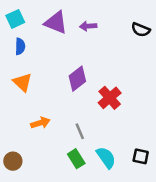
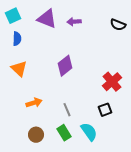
red cross: (110, 98) -> (112, 82), moved
black square: (141, 156) -> (105, 110), moved, turned -32
brown circle: (13, 161) -> (36, 135), moved

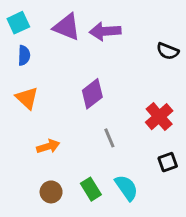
purple arrow: (74, 22) -> (105, 31), size x1.5
black semicircle: (118, 25) -> (168, 51), moved
gray line: (67, 110) -> (109, 138), moved
black square: (105, 110) -> (168, 162), moved

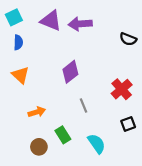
green rectangle: (91, 189) -> (63, 135), moved

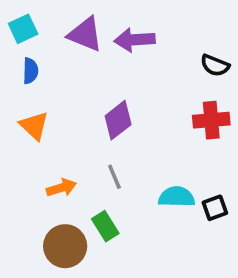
red cross: (122, 89) -> (211, 120), moved, turned 36
gray line: (84, 105) -> (114, 177), moved
cyan semicircle: (97, 144) -> (177, 197), moved, turned -54
brown circle: (39, 147) -> (65, 246), size x1.5

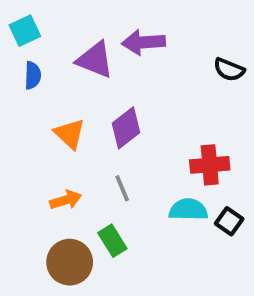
purple triangle: (85, 34) -> (95, 60), moved
red cross: (211, 120) -> (210, 165), moved
orange triangle: (34, 126) -> (70, 134), moved
black square: (215, 208) -> (229, 221), turned -35

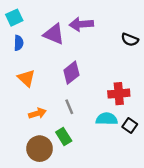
orange triangle: (70, 134) -> (26, 78), moved

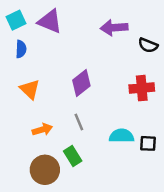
purple arrow: (81, 24) -> (114, 28), moved
purple triangle: (54, 34) -> (50, 21), moved
red cross: (119, 94) -> (142, 88), moved
black square: (130, 125) -> (148, 143), turned -32

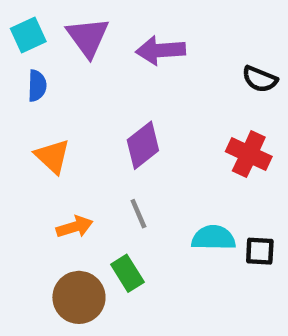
purple triangle: (50, 21) -> (88, 37), turned 32
purple arrow: (114, 28) -> (161, 50), moved
red cross: (142, 88) -> (249, 154), turned 30

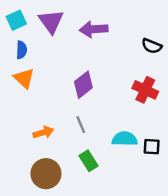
orange triangle: (52, 156) -> (24, 78), moved
green rectangle: (127, 273) -> (89, 161), moved

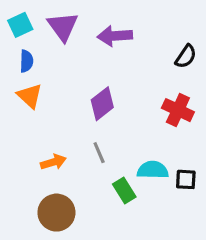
black semicircle: (152, 46) -> (186, 56), turned -78
green rectangle: (89, 161) -> (124, 190), moved

